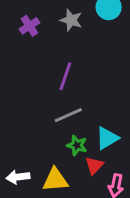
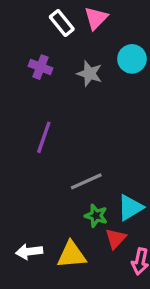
purple cross: (29, 26) -> (41, 67), moved, turned -36
purple line: (65, 76) -> (44, 137), moved

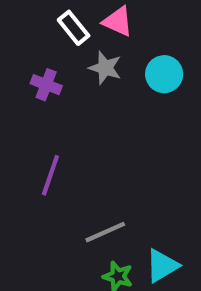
pink triangle: (96, 18) -> (118, 21), turned -50
gray star: (90, 74) -> (105, 68), moved

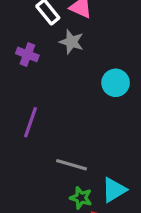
cyan circle: (164, 74) -> (116, 83), moved
gray line: (105, 232) -> (71, 165), turned 40

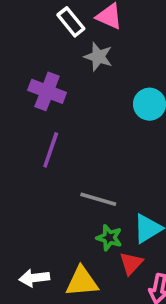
purple cross: (27, 54) -> (47, 91), moved, size x1.4

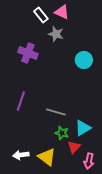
purple line: (51, 150) -> (21, 101), moved
yellow triangle: (82, 282) -> (47, 157), turned 42

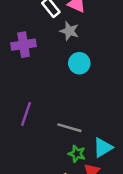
purple cross: (28, 53) -> (24, 45), moved, turned -30
cyan circle: (84, 60) -> (79, 63), moved

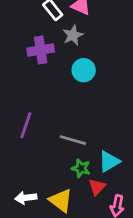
gray star: (69, 31) -> (73, 35), turned 30
purple cross: (24, 45) -> (41, 50), moved

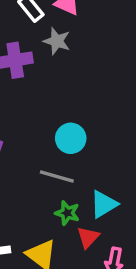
gray star: (73, 35) -> (57, 41), turned -30
cyan circle: (84, 70) -> (71, 138), moved

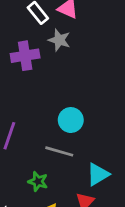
green star: (67, 213) -> (38, 181), moved

